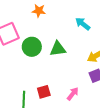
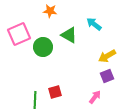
green triangle: (58, 49) -> (69, 35), moved, turned 36
pink arrow: (73, 94) -> (95, 97), moved

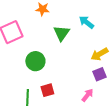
green triangle: (69, 35) -> (61, 33), turned 36
green circle: (43, 47) -> (35, 61), moved

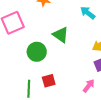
green triangle: (61, 33) -> (61, 35), moved, turned -30

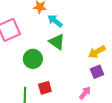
cyan arrow: (88, 13) -> (55, 21), moved

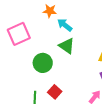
red square: (45, 88) -> (55, 92), turned -32

